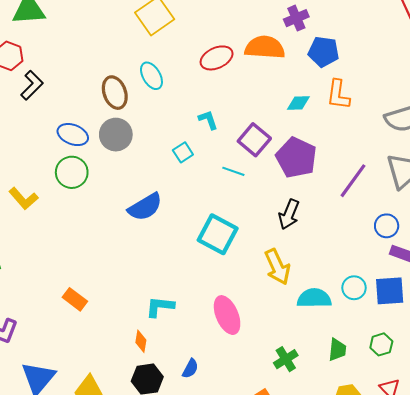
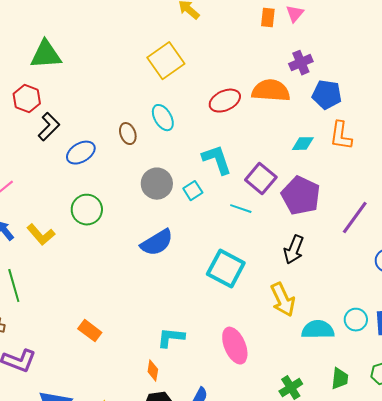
brown ellipse: (115, 93) -> (128, 134), size x0.7
cyan L-shape: (208, 120) -> (217, 160), size x1.6
blue ellipse: (73, 135) -> (81, 153), moved, turned -52
gray circle: (116, 135) -> (157, 184), moved

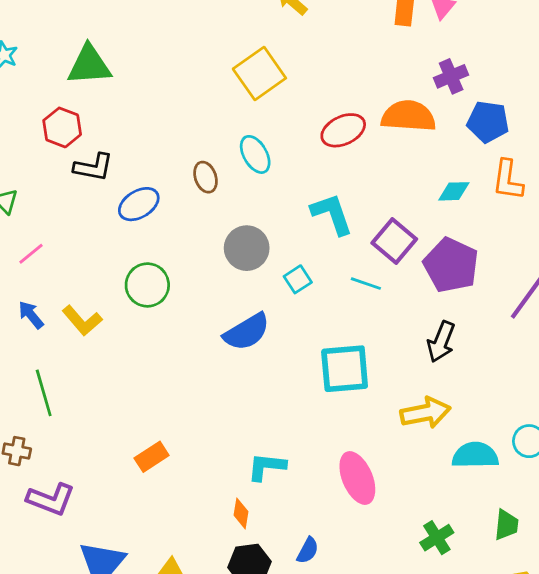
black L-shape: (49, 127) -> (93, 167), turned 56
cyan square: (193, 191) -> (298, 279), moved
cyan square: (226, 269) -> (345, 369), turned -33
yellow arrow: (283, 300) -> (425, 413), turned -76
orange rectangle: (90, 331) -> (152, 457), turned -70

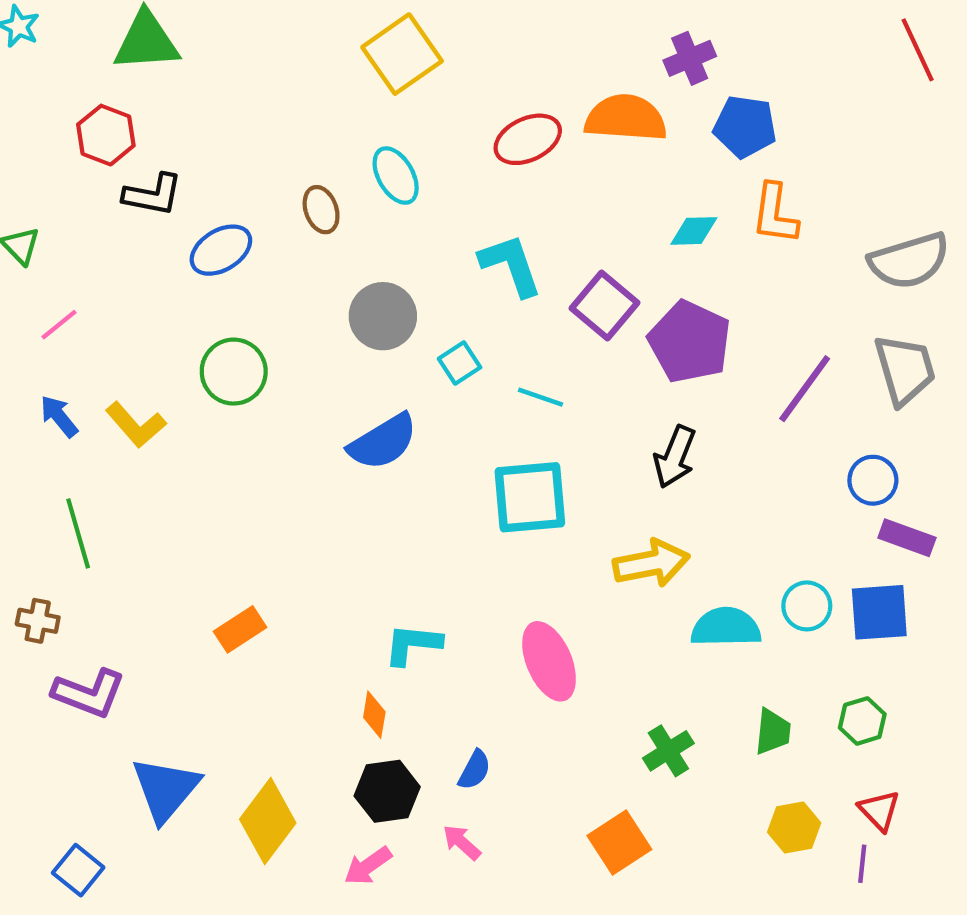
cyan line: (366, 284) -> (541, 397), moved

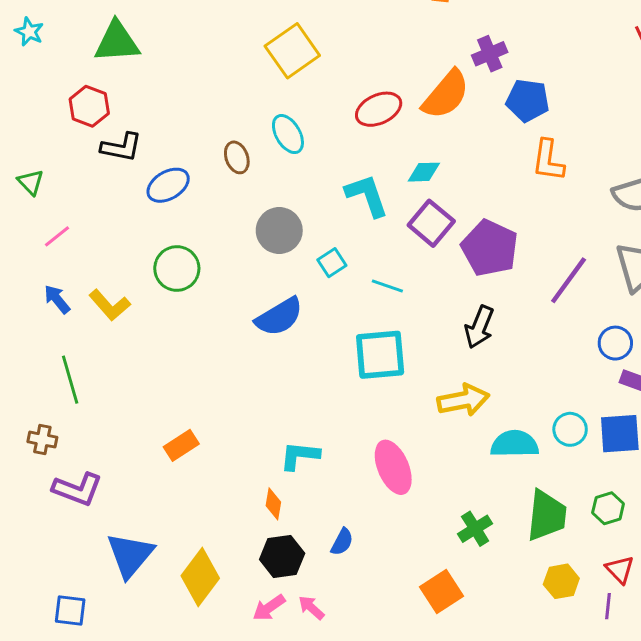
orange semicircle: (626, 118) -> (446, 95), turned 126
cyan diamond: (694, 231) -> (424, 172), moved
green trapezoid: (773, 732) -> (547, 516), size x1.6
pink arrow: (462, 842) -> (311, 608), moved
blue square: (78, 870) -> (70, 611), turned -32

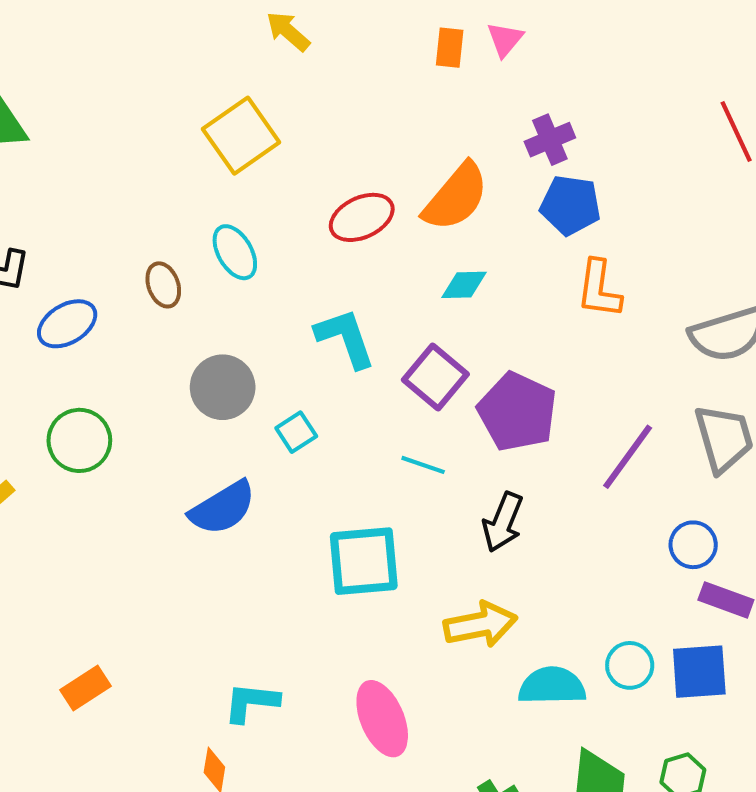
purple cross: (490, 54) -> (550, 140), moved
cyan diamond: (424, 172) -> (464, 285), moved
cyan line: (387, 286) -> (423, 465), moved

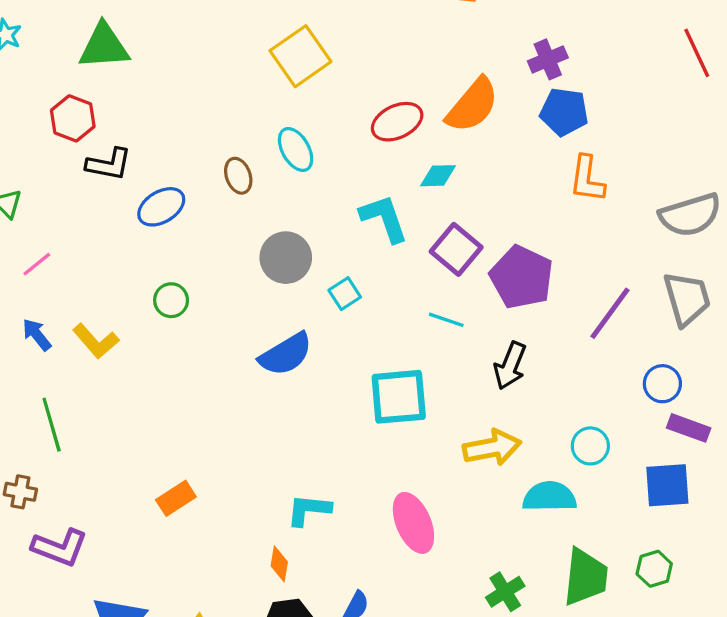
cyan diamond: (464, 285) -> (438, 176), moved
green circle: (79, 440) -> (171, 300), size x0.7
cyan circle: (630, 665) -> (590, 446), moved

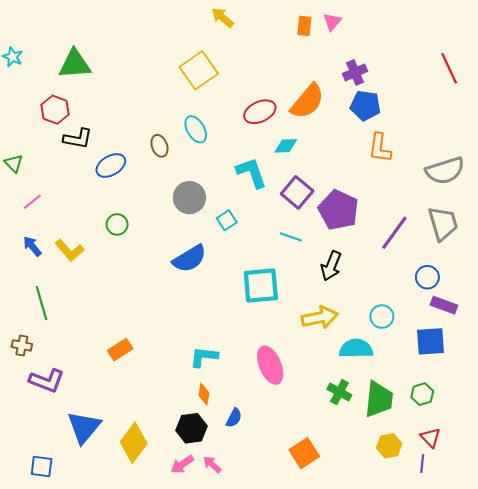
orange diamond: (279, 564) -> (204, 394), moved
green cross: (505, 592) -> (339, 392), moved, turned -30

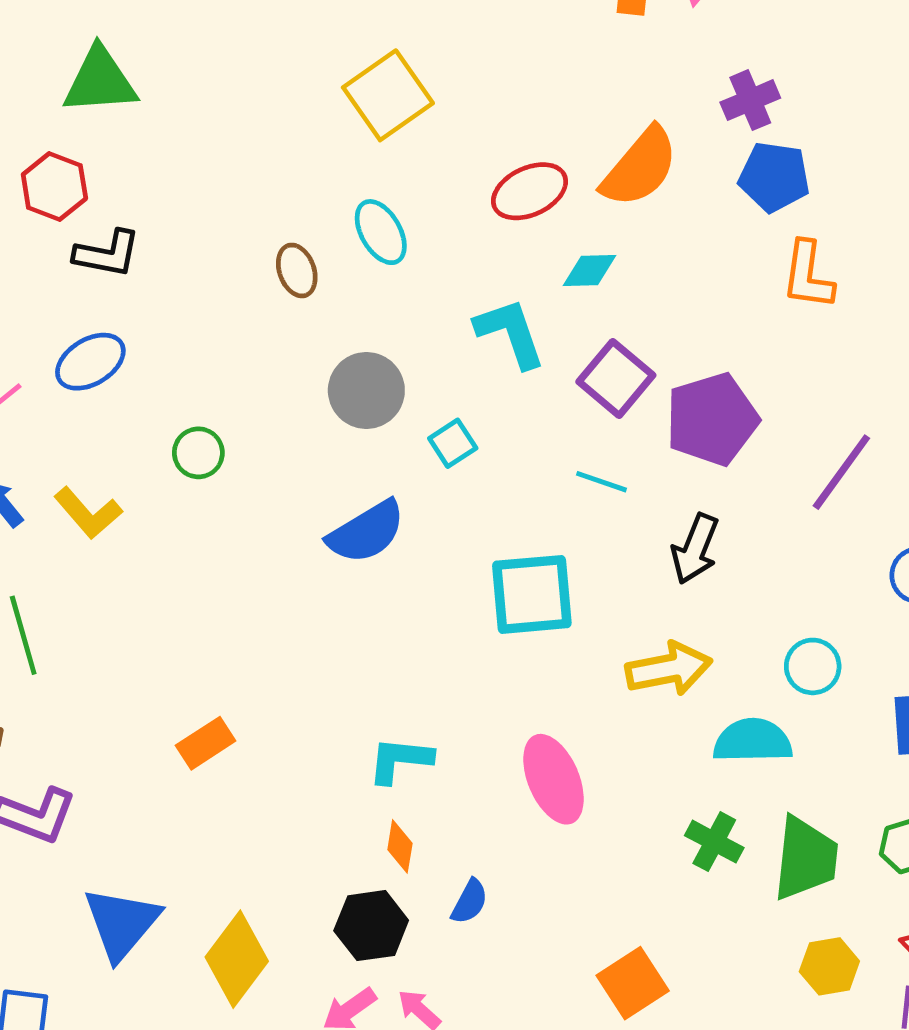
blue ellipse: (111, 166) -> (90, 362), moved
purple pentagon: (338, 210) -> (712, 419), turned 30

